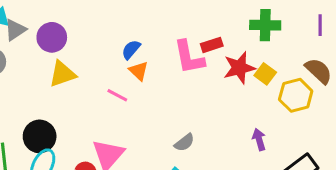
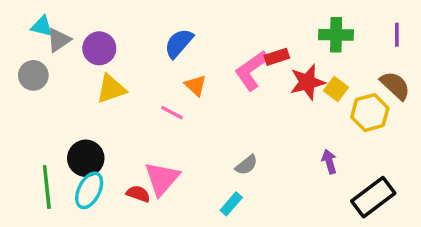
blue semicircle: (131, 50) -> (179, 43), moved, size x1.4
pink L-shape: (189, 57) -> (251, 70), turned 66

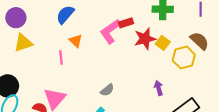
pink line: (172, 113) -> (61, 58), turned 56

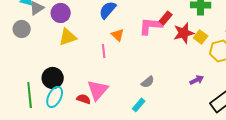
red rectangle: (126, 23) -> (166, 18), turned -32
pink L-shape: (110, 31) -> (151, 26), turned 40
purple arrow: (159, 88) -> (197, 80), turned 80

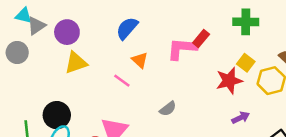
red star: (184, 33) -> (229, 81), moved
pink line: (104, 51) -> (122, 81), turned -48
gray semicircle: (148, 82) -> (168, 109), moved

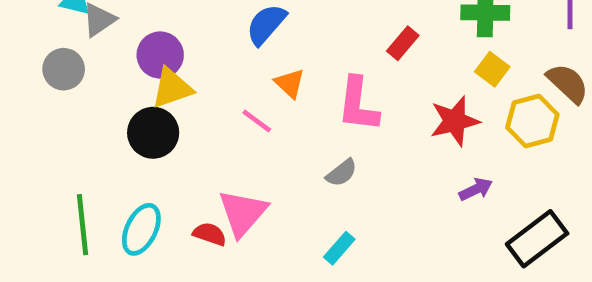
purple circle: (67, 32) -> (160, 55), moved
pink L-shape: (182, 49) -> (358, 104), moved, turned -88
yellow square: (246, 63) -> (492, 69), moved
black circle: (57, 115) -> (153, 133), moved

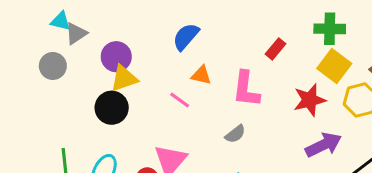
yellow square: (492, 69) -> (334, 66), size x1.5
orange triangle: (290, 83) -> (201, 75), turned -30
purple arrow: (476, 189) -> (323, 145), size x1.6

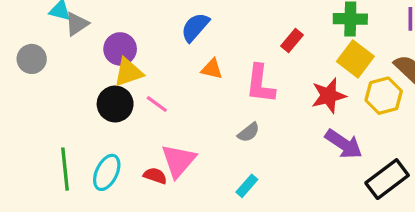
gray circle: (53, 66) -> (32, 59), moved
pink line: (180, 100) -> (157, 104), moved
purple arrow: (323, 145) -> (344, 144), turned 60

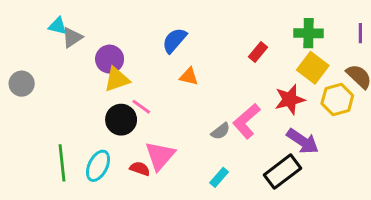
gray circle: (32, 59) -> (22, 84), moved
pink L-shape: (260, 84) -> (246, 121), moved, turned 42
black circle: (115, 104) -> (121, 120), moved
black rectangle: (387, 179) -> (283, 172), moved

